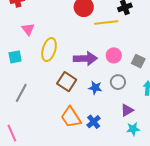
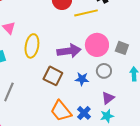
pink circle: (114, 55) -> (97, 45), size x1.5
purple triangle: (127, 110) -> (108, 98), moved
cyan star: (133, 129) -> (107, 116), moved

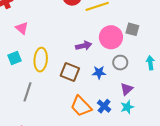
yellow ellipse: (32, 46) -> (41, 60), moved
gray square: (122, 48) -> (132, 29), moved
purple arrow: (69, 51) -> (84, 46), size x0.7

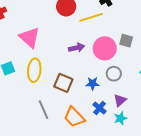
pink triangle: (22, 28) -> (30, 38), moved, size x1.6
purple arrow: (84, 46) -> (77, 48), moved
gray line: (27, 92) -> (44, 110), moved, turned -42
blue cross: (104, 106) -> (100, 108), moved

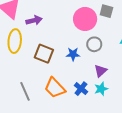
purple arrow: (77, 48) -> (34, 20), moved
blue cross: (100, 108) -> (81, 89), moved
gray line: (44, 110) -> (25, 91), moved

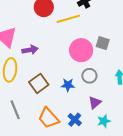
brown square: (44, 54) -> (39, 83), turned 30
cyan star: (101, 89) -> (104, 121), moved
gray line: (25, 91) -> (15, 110), moved

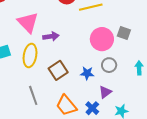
purple triangle: (95, 103) -> (105, 92), moved

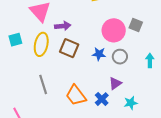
brown square: (58, 70) -> (69, 48), moved, turned -36
blue star: (87, 73) -> (99, 54), moved

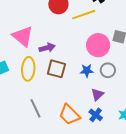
purple triangle: (115, 83) -> (97, 95), moved

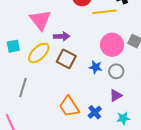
yellow ellipse: (28, 69) -> (39, 53), turned 30
purple triangle: (97, 95) -> (116, 95), moved
gray line: (36, 108) -> (23, 87), moved, turned 30

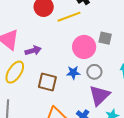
brown square: (66, 59) -> (47, 82), moved
purple triangle: (116, 95) -> (99, 95), size x1.6

